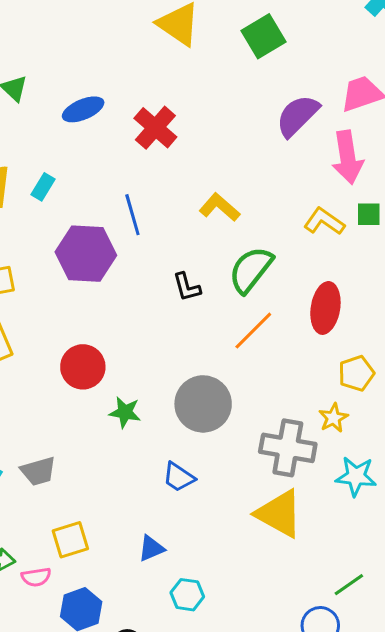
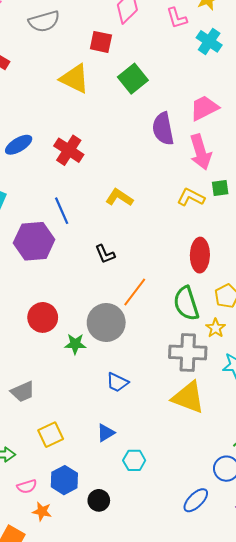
purple semicircle: (298, 116) -> (163, 129), turned -48
green semicircle: (251, 270) -> (186, 304), moved, turned -48
orange line: (253, 331) -> (135, 292), moved
gray circle: (203, 404) -> (106, 323), moved
pink semicircle: (36, 577) -> (27, 486), moved

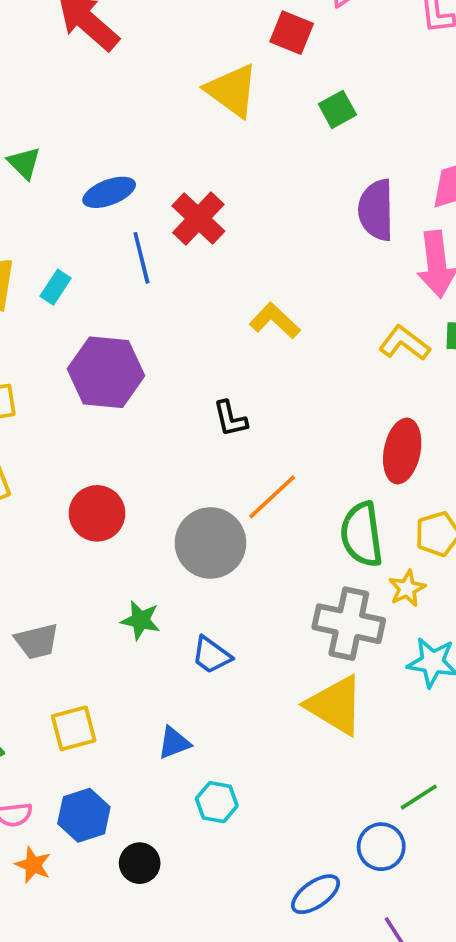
green square: (133, 79) -> (337, 109), size x0.7
blue line: (62, 211) -> (141, 258), moved
green star: (75, 344) -> (140, 620), moved

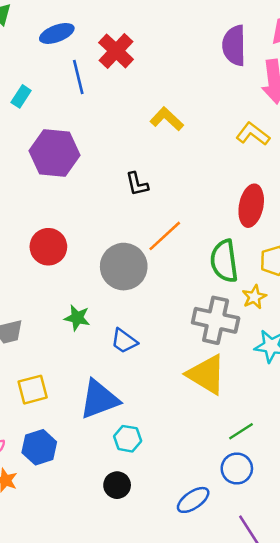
blue triangle: (174, 743) -> (99, 399), size x1.8
green line: (419, 797) -> (241, 431), moved
black circle: (140, 863) -> (117, 485), moved

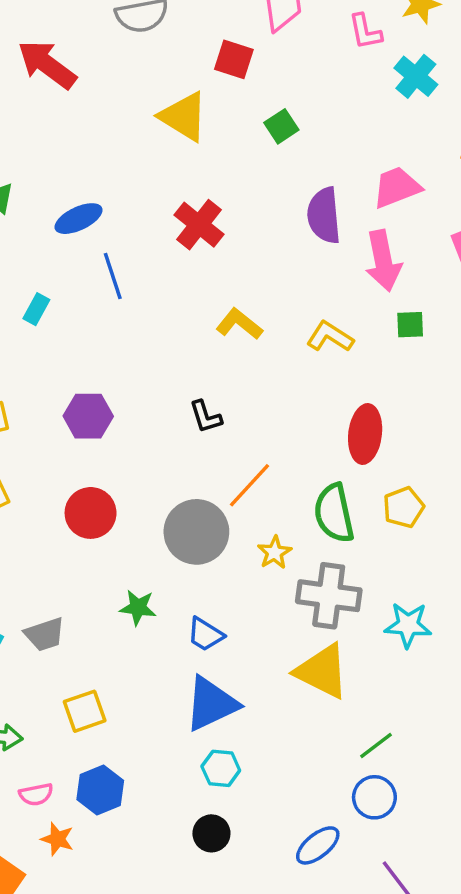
red cross: (116, 51) -> (199, 225), moved
yellow L-shape: (253, 134) -> (330, 337), moved
purple hexagon: (54, 153) -> (88, 416), moved, size x0.7
yellow star: (254, 297) -> (275, 552), moved
blue triangle: (99, 399) -> (211, 704), moved

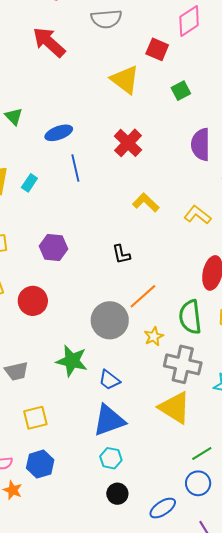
red circle: (91, 513) -> (33, 301), moved
green star: (138, 608) -> (72, 361), size x1.5
black circle: (211, 833) -> (117, 494), moved

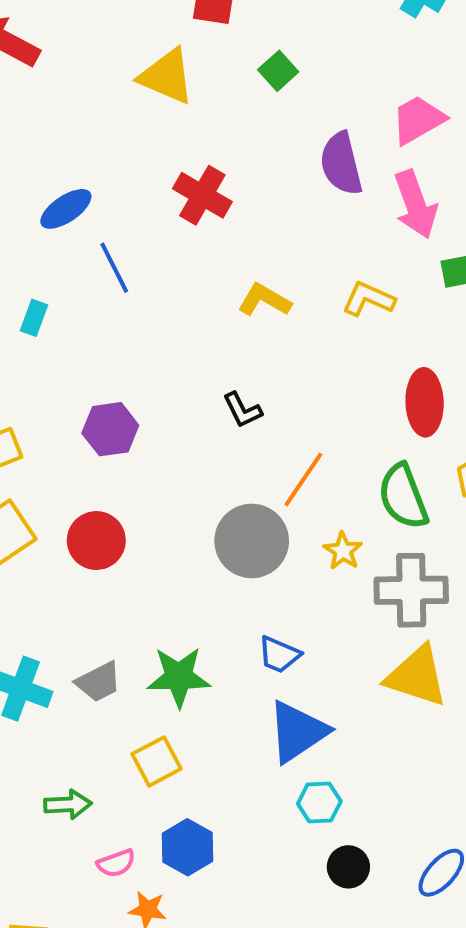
green star: (72, 361) -> (179, 677), moved

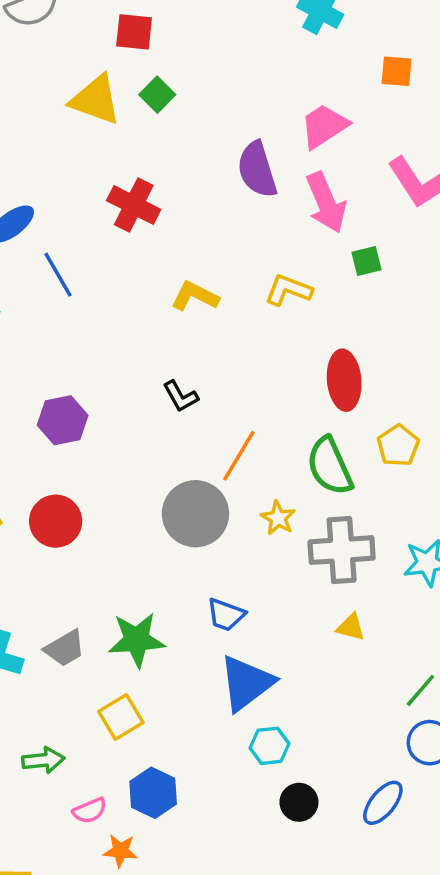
green square: (278, 71) -> (157, 95), moved
yellow triangle: (417, 676) -> (351, 627), size x0.5

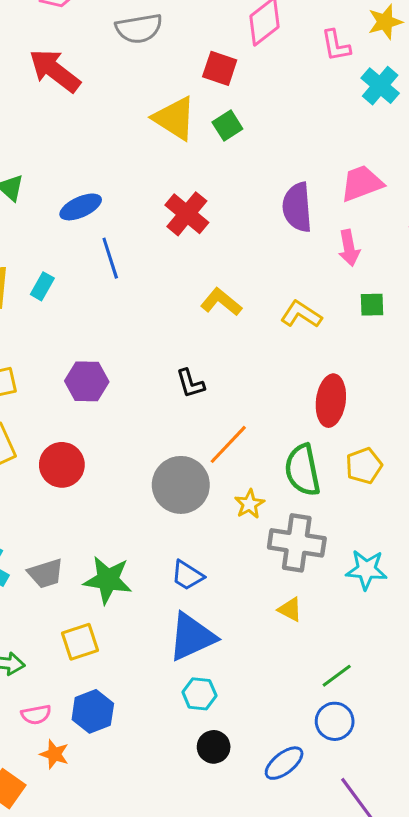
pink arrow: (326, 203) -> (349, 248), size x0.7

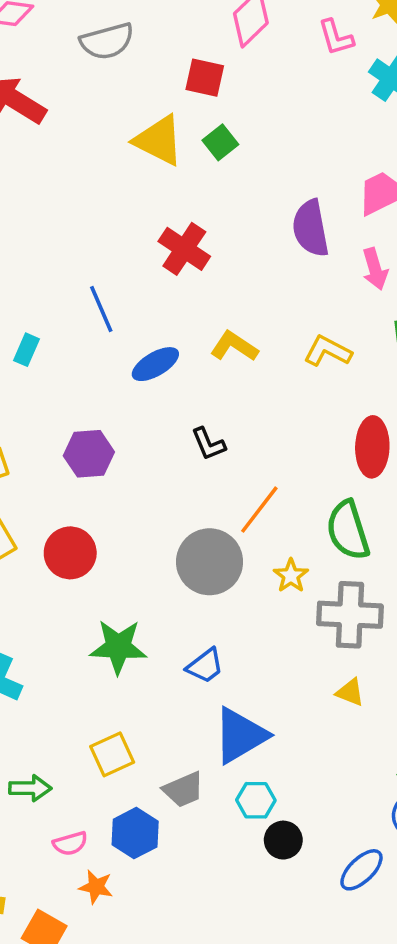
blue ellipse: (81, 207) -> (155, 364), moved
gray trapezoid: (46, 573) -> (183, 790), moved
blue trapezoid: (187, 575) -> (205, 666), moved, turned -64
green star: (108, 580) -> (118, 647), moved
black circle: (214, 747) -> (283, 840), moved

